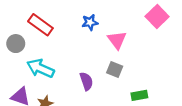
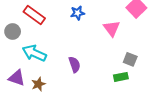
pink triangle: (117, 40) -> (112, 28), moved
gray square: (115, 69) -> (130, 59), moved

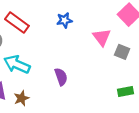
gray square: (130, 59) -> (122, 52), moved
green rectangle: (121, 77) -> (125, 91), moved

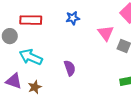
red rectangle: (17, 23) -> (31, 20), turned -35

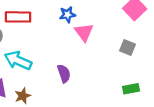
pink triangle: (106, 33) -> (84, 32), moved

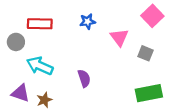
pink triangle: (84, 32) -> (119, 37), moved
green rectangle: (131, 89) -> (149, 93), size x1.6

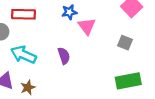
pink triangle: (119, 37) -> (87, 26), moved
purple semicircle: (84, 78) -> (64, 56), moved

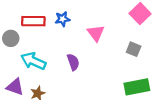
blue star: (69, 12) -> (62, 19), moved

